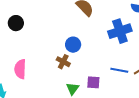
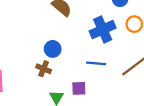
blue line: (119, 70) -> (96, 63), moved

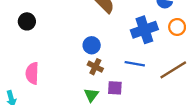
brown cross: (44, 69) -> (95, 67), moved

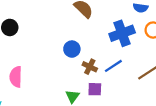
blue line: (135, 64) -> (113, 66), turned -42
brown cross: (95, 67) -> (90, 67), moved

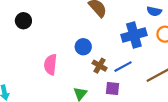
pink semicircle: (16, 77) -> (50, 65), moved
purple square: (95, 89) -> (112, 89), moved

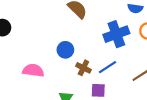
pink semicircle: (50, 65) -> (33, 70), turned 96

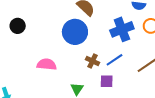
blue circle: (65, 50) -> (75, 32), moved, size x1.6

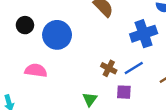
blue circle: (75, 32) -> (57, 35), moved
pink semicircle: (47, 64) -> (36, 71), moved

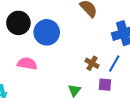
black circle: (25, 25) -> (18, 23), size x1.5
blue line: (134, 68) -> (114, 63), turned -30

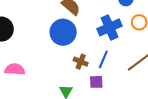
blue circle: (47, 32) -> (63, 32), moved

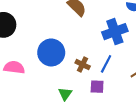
blue circle: (63, 32) -> (51, 52), moved

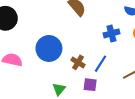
blue cross: (115, 32) -> (111, 33), size x0.7

